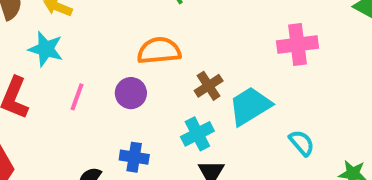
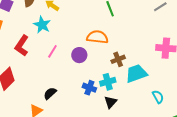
blue cross: (134, 157) -> (89, 88), moved

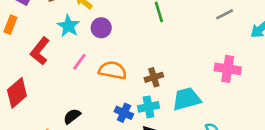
orange semicircle: (97, 37) -> (113, 70), moved
purple circle: (79, 55) -> (101, 28), moved
brown cross: (118, 59) -> (154, 77), moved

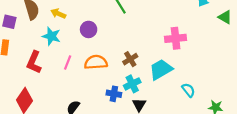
purple circle: (101, 28) -> (89, 29), moved
pink cross: (228, 69) -> (176, 38), moved

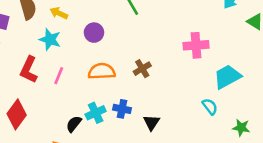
pink line: (68, 62) -> (59, 76), moved
cyan trapezoid: (161, 69) -> (227, 77), moved
cyan cross: (132, 84) -> (96, 113), moved

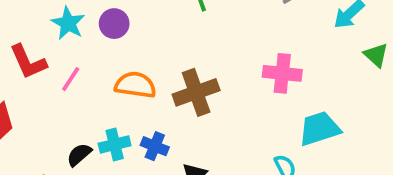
purple circle: (94, 33) -> (114, 24), moved
brown cross: (142, 69) -> (196, 92), size x1.6
red L-shape: (29, 70) -> (28, 62), turned -60

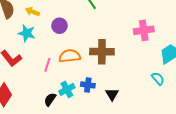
purple circle: (114, 24) -> (59, 26), moved
pink line: (71, 79) -> (47, 65), moved
brown cross: (196, 92) -> (102, 52), turned 35

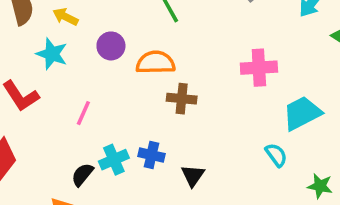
brown cross: (102, 52) -> (182, 99), size x0.7
orange semicircle: (70, 56) -> (156, 63), moved

